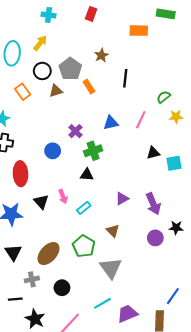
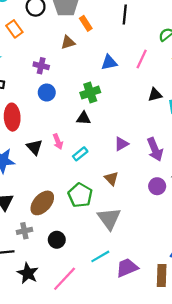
brown triangle: (56, 91) -> (68, 42), moved
purple cross: (75, 131) -> (41, 66), moved, turned -32

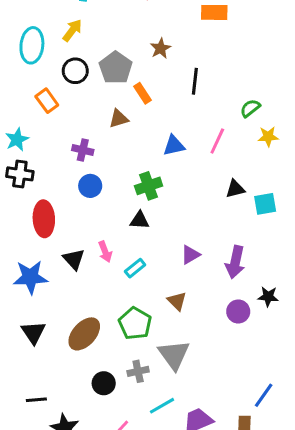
purple arrow: (155, 149) -> (235, 262), turned 35
gray cross: (24, 231) -> (138, 371), moved

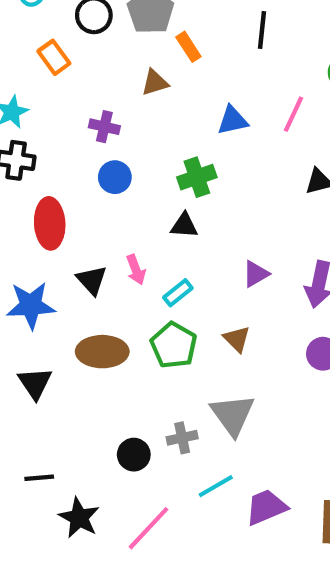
green pentagon: (135, 323) -> (174, 345), moved
brown ellipse: (84, 334) -> (102, 352), moved, turned 48

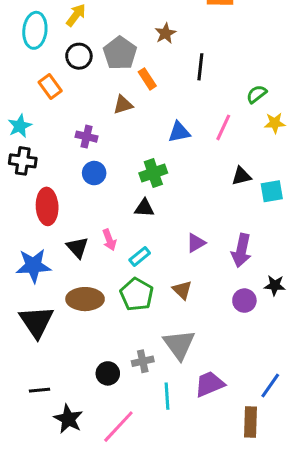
black triangle: (35, 383) -> (36, 322), size x1.4
cyan line: (216, 486) -> (167, 396), turned -64
purple trapezoid: (266, 507) -> (209, 384), moved

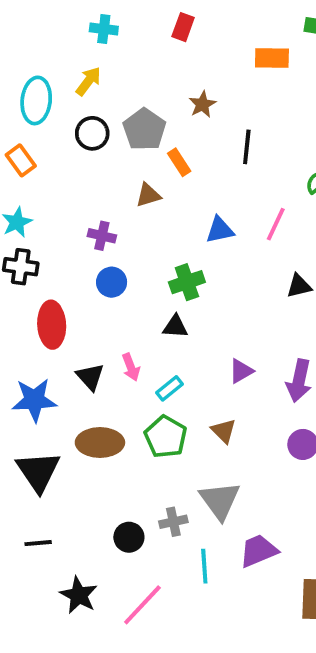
orange rectangle: (50, 87) -> (21, 160), moved
black line: (39, 390) -> (38, 543), moved

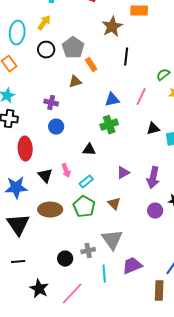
brown star: (202, 104) -> (112, 27), moved, size x1.5
green cross: (187, 282) -> (109, 125), moved

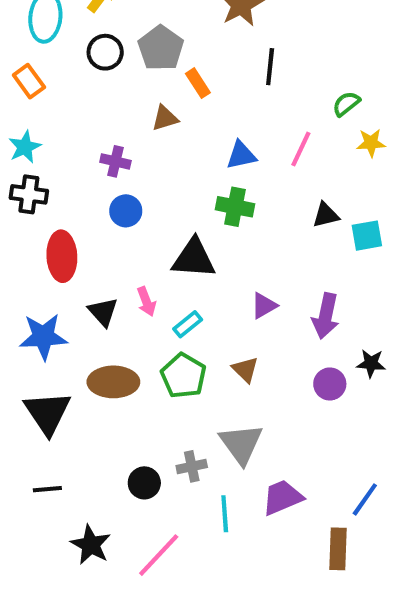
green cross: (109, 125) -> (235, 207), turned 30
black triangle: (89, 150) -> (194, 258), size x1.6

